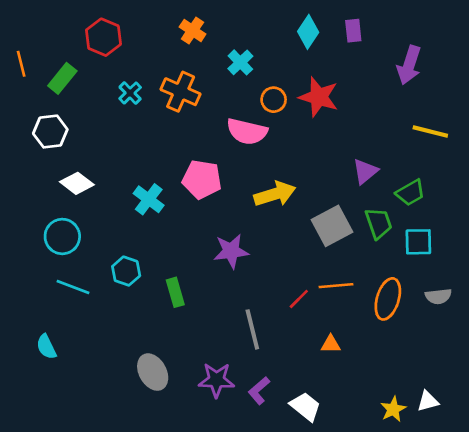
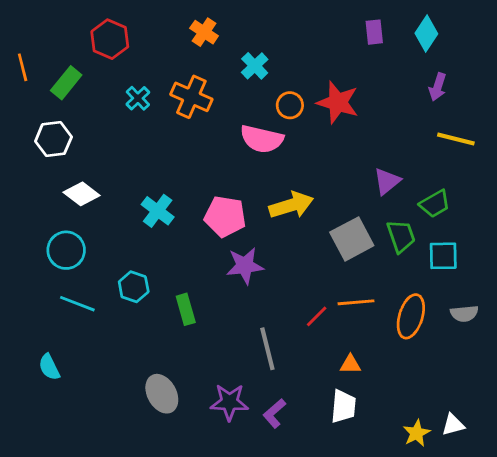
cyan diamond: (308, 32) -> (426, 34), moved
purple arrow: (409, 65) -> (438, 87), moved, size x0.7
pink pentagon: (202, 179) -> (225, 216), moved
white trapezoid: (305, 407) -> (343, 406), moved, turned 56

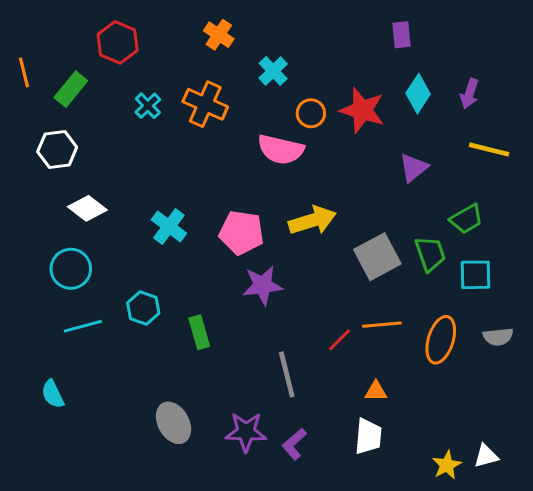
cyan diamond: (426, 34) -> (418, 94), moved
purple triangle: (387, 181) -> (414, 168), moved
cyan line: (77, 304) -> (83, 326), turned -36

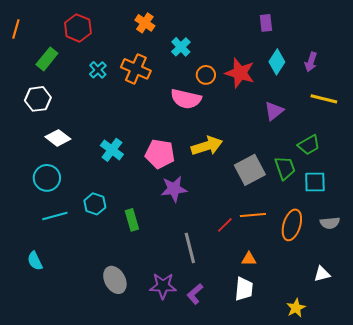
orange line: (24, 72) -> (16, 29), moved, turned 30
white triangle: (486, 456) -> (322, 274), moved

